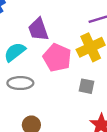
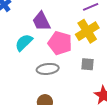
gray ellipse: (20, 83) -> (48, 69), moved

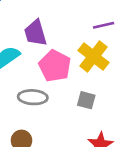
yellow cross: (87, 31) -> (94, 57), turned -30

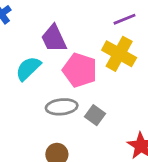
gray square: (86, 100) -> (95, 115), moved, turned 30

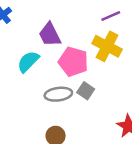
gray square: (95, 115) -> (86, 91), moved

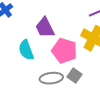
cyan semicircle: (28, 62) -> (26, 50), turned -66

